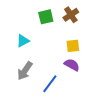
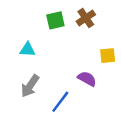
cyan triangle: (23, 41) -> (28, 50), turned 32
yellow square: (73, 46) -> (108, 56), moved

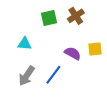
purple semicircle: (87, 79) -> (73, 53), moved
blue line: (60, 102) -> (53, 75), moved

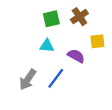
cyan triangle: (24, 44) -> (47, 46), moved
yellow square: (95, 49) -> (97, 41), moved

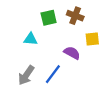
brown cross: (79, 17) -> (75, 16), turned -35
cyan triangle: (47, 46) -> (30, 39), moved

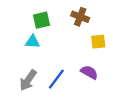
green square: (49, 18) -> (42, 20), moved
purple semicircle: (72, 53) -> (89, 72), moved

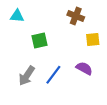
green square: (42, 20) -> (39, 41), moved
cyan triangle: (33, 42) -> (17, 16), moved

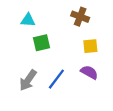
cyan triangle: (17, 16) -> (28, 20), moved
yellow square: (93, 39) -> (90, 46), moved

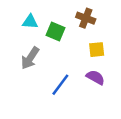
green square: (42, 43) -> (55, 31), moved, turned 36
gray arrow: (28, 80) -> (30, 58), moved

